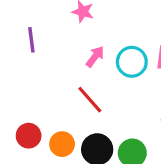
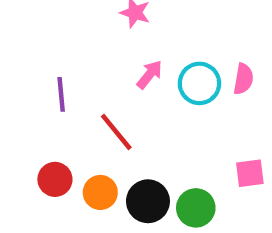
purple line: (31, 40) -> (61, 94), moved
red line: (90, 100) -> (116, 132), moved

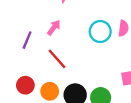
pink arrow: (150, 74) -> (54, 28), moved
purple line: (61, 94) -> (27, 40), turned 30

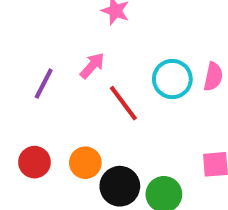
red line: (57, 59) -> (123, 103), moved
orange circle: (50, 91) -> (85, 163), moved

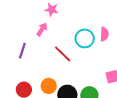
pink arrow: (92, 66) -> (42, 29), moved

